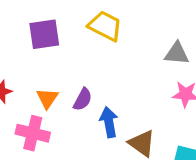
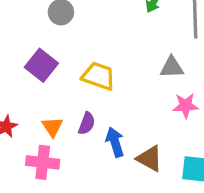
yellow trapezoid: (105, 26) -> (99, 76), moved
purple square: (44, 34) -> (41, 65), turned -36

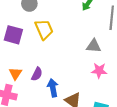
purple square: (41, 65) -> (13, 35), turned -30
yellow trapezoid: (99, 76) -> (44, 29), moved, turned 40

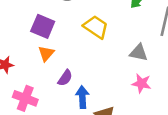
yellow trapezoid: (44, 29) -> (96, 27), moved, turned -40
orange triangle: (15, 74) -> (46, 53), moved

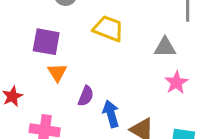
pink star: (141, 83) -> (176, 82), turned -30

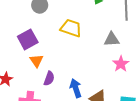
purple square: (46, 42) -> (28, 39), turned -36
purple semicircle: (86, 96) -> (49, 78), moved

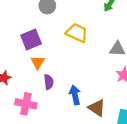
purple semicircle: (49, 78) -> (49, 82), turned -32

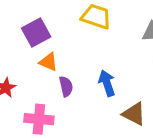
orange triangle: (38, 62) -> (48, 62), turned -32
blue arrow: (75, 95) -> (107, 83), moved

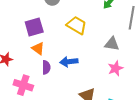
blue arrow: (107, 83) -> (69, 62), moved, turned -90

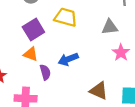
purple square: (34, 27) -> (33, 30), moved

